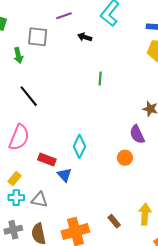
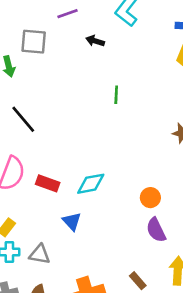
purple semicircle: (137, 134) -> (156, 230), moved
cyan diamond: (79, 146) -> (91, 184), turned 55
red rectangle: (47, 159) -> (48, 183), moved

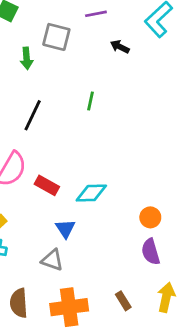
green line: (116, 95) -> (90, 101), moved
black line: (23, 119) -> (33, 115), turned 56
gray triangle: (40, 254) -> (52, 260), moved

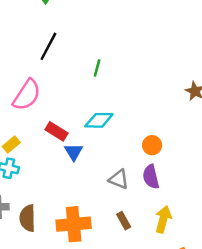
green line: (90, 101) -> (97, 68), moved
red rectangle: (47, 185) -> (57, 131), moved
gray triangle: (52, 260) -> (119, 179), moved

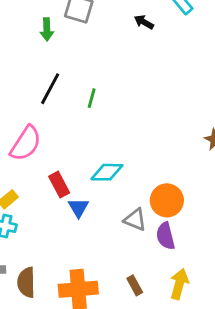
green line: (97, 68) -> (92, 98), moved
red rectangle: (57, 131) -> (59, 185), turned 30
orange circle: (152, 145) -> (167, 200), size x1.5
gray triangle: (119, 179) -> (135, 220), moved

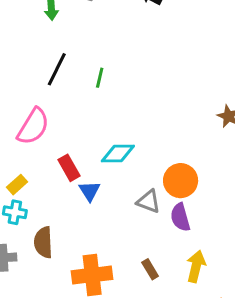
brown semicircle: (26, 282) -> (43, 242), moved

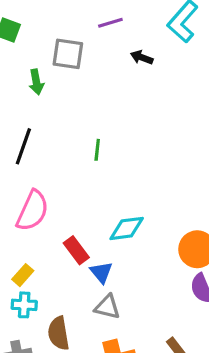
black line: (57, 69) -> (23, 146), moved
gray triangle: (148, 201) -> (107, 307), moved

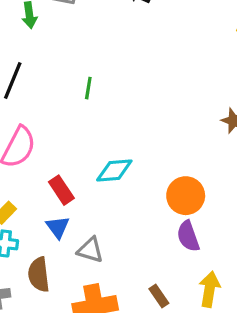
blue triangle: (101, 272) -> (58, 227), moved

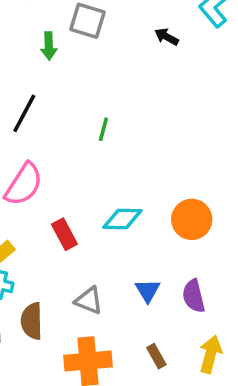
orange circle: (186, 196) -> (192, 219), moved
blue triangle: (58, 227) -> (148, 291), moved

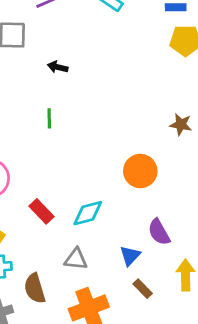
black arrow: (167, 37) -> (58, 67), moved
cyan diamond: (122, 219) -> (88, 213), moved
blue triangle: (148, 291) -> (130, 256), moved, turned 30

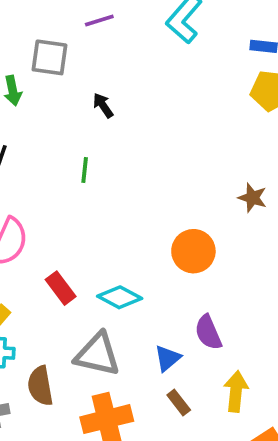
black arrow: (58, 67) -> (103, 105), turned 36
cyan diamond: (88, 213) -> (120, 297), turned 36
gray triangle: (76, 259) -> (97, 355), size x1.5

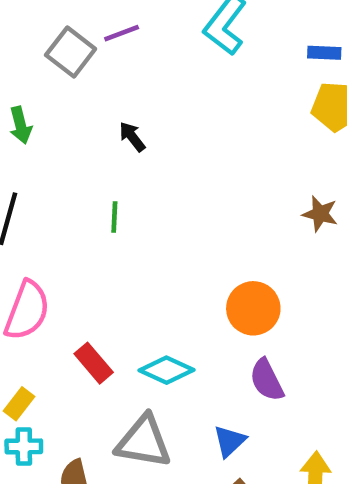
gray square: (50, 57) -> (71, 52), moved, turned 33
brown star: (252, 198) -> (320, 214), moved
purple semicircle: (208, 332) -> (267, 380), moved

